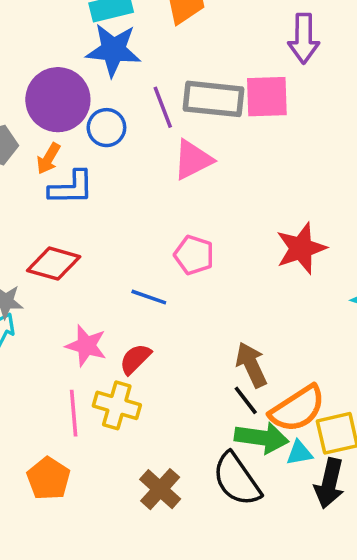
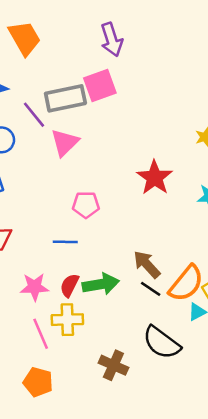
green arrow: (262, 438) -> (101, 284), moved

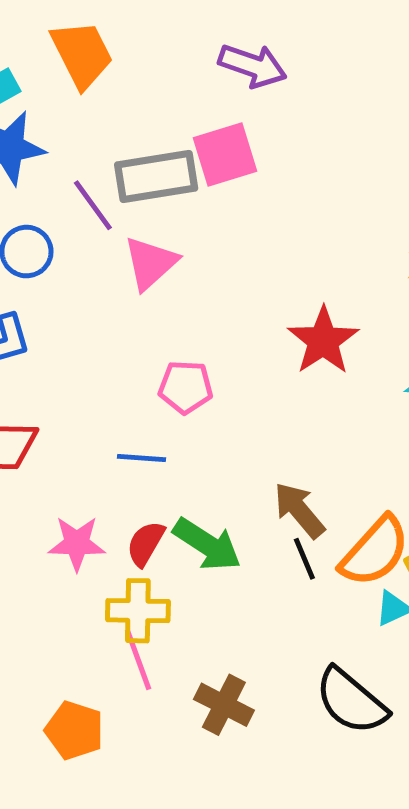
purple arrow: (112, 40) -> (253, 66), turned -56
green arrow: (101, 284) -> (207, 544), turned 40
black line: (151, 289) -> (304, 559), turned 30
pink line: (41, 334) -> (138, 660), moved
black semicircle: (162, 343) -> (351, 701), moved

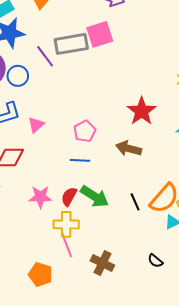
pink triangle: (150, 263) -> (36, 125), moved, size x0.7
pink pentagon: (186, 387) -> (85, 131), turned -30
blue line: (142, 458) -> (80, 160), moved
brown arrow: (299, 510) -> (129, 148), moved, turned -35
black semicircle: (351, 701) -> (155, 261), size x0.5

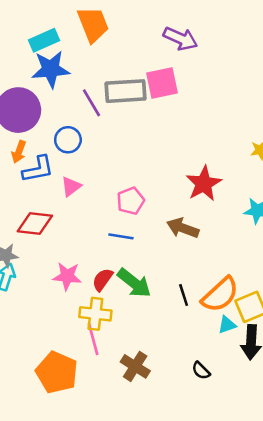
blue circle: (18, 76) -> (68, 140), moved
orange pentagon: (40, 274) -> (57, 372), size x1.4

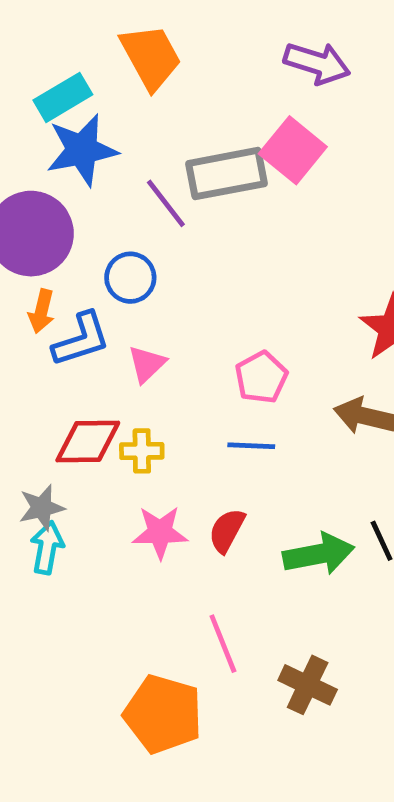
pink square: (162, 83) -> (293, 150), turned -32
green arrow: (134, 283) -> (319, 554), moved, turned -42
yellow cross: (95, 314) -> (142, 451), moved, size x0.7

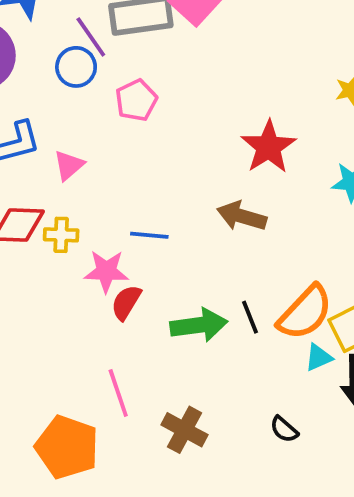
blue circle: (130, 278) -> (76, 67), moved
pink pentagon: (261, 377) -> (136, 100), moved
pink star: (160, 532) -> (106, 271), moved

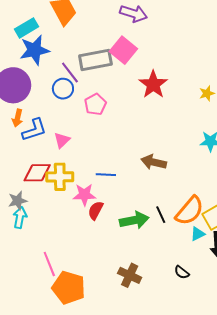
red star: (269, 147) -> (153, 84), moved
yellow cross: (61, 235) -> (60, 177), size x1.5
pink line: (118, 393) -> (49, 264), moved

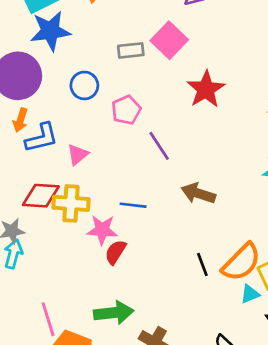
gray rectangle: (95, 60) -> (131, 50), size x0.6
purple line: (70, 73) -> (159, 146), moved
green arrow: (134, 220) -> (114, 313), moved

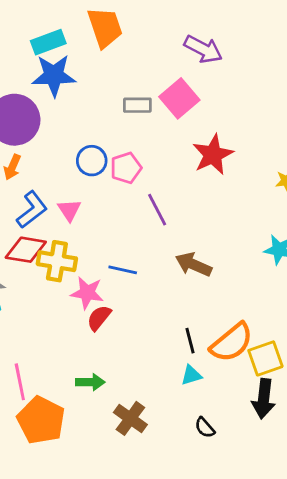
blue circle: (84, 85) -> (92, 161), moved
blue L-shape: (42, 138) -> (32, 210), moved, turned -30
pink triangle: (78, 155) -> (69, 210), turned -30
cyan triangle: (250, 294) -> (191, 375), moved
green arrow: (114, 313) -> (90, 382), size x0.7

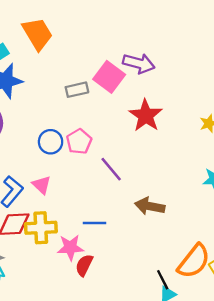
purple arrow: (203, 49) -> (139, 63), moved
black line: (190, 341) -> (163, 280), moved

